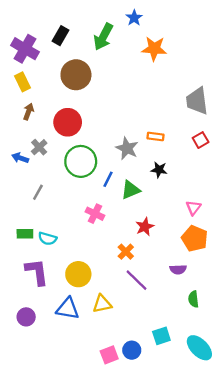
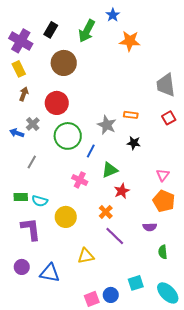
green triangle: (131, 190) -> (110, 170), moved
yellow circle: (78, 274) -> (66, 217), moved
blue triangle: (68, 309) -> (50, 273), moved

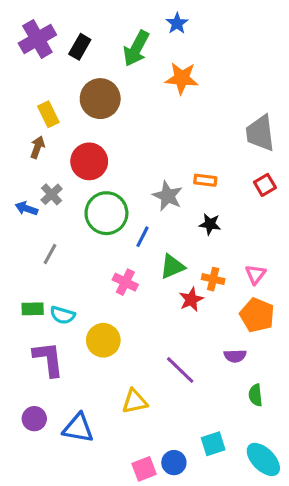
purple cross: (21, 41) -> (37, 39), moved, turned 30
orange star: (130, 41) -> (182, 78), moved
yellow rectangle: (19, 69) -> (48, 114), moved
orange cross: (106, 212) -> (213, 279), moved, turned -32

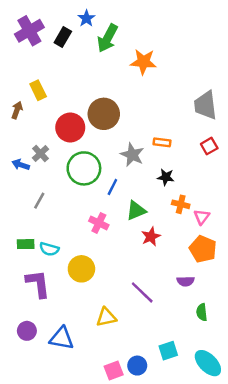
blue star: (177, 23) -> (86, 18), moved
brown circle: (100, 99) -> (104, 114), moved
brown arrow: (37, 147) -> (17, 110), moved
orange cross: (213, 279) -> (181, 204), moved

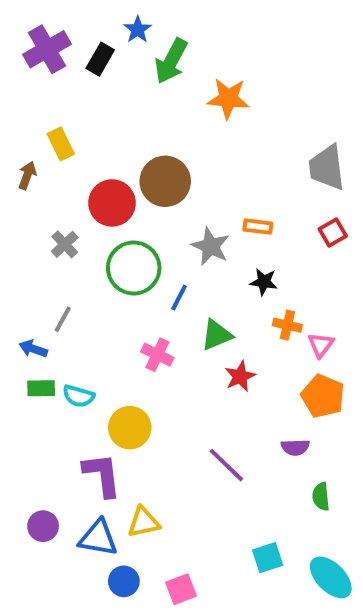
blue arrow: (21, 165) -> (33, 349), moved
purple L-shape: (38, 284) -> (102, 475), moved
yellow triangle: (106, 317) -> (144, 522), moved
blue circle: (137, 366) -> (124, 581), moved

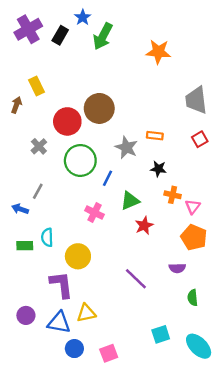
orange star: (228, 99) -> (158, 52), moved
green rectangle: (41, 388) -> (25, 246), moved
cyan semicircle: (79, 396) -> (47, 237), turned 72

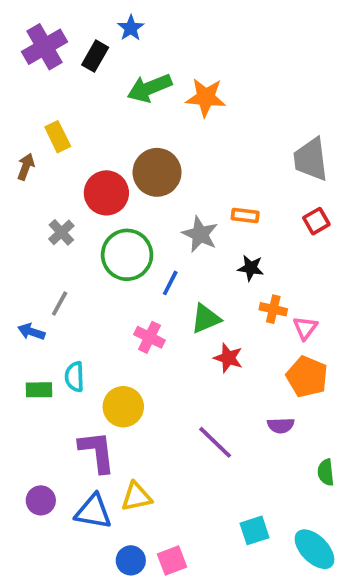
green arrow: (103, 36) -> (150, 88), moved, turned 40
orange star: (158, 52) -> (206, 97), moved
red star: (144, 226) -> (228, 358), turned -30
green semicircle: (193, 298) -> (326, 472), moved
blue circle: (74, 349) -> (131, 560), moved

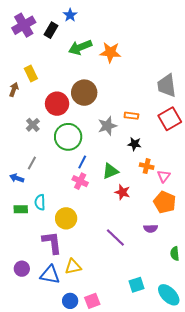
red square: (316, 221) -> (170, 119), size x1.6
gray star: (200, 234) -> (107, 126), turned 30
blue line: (170, 283) -> (82, 162), moved

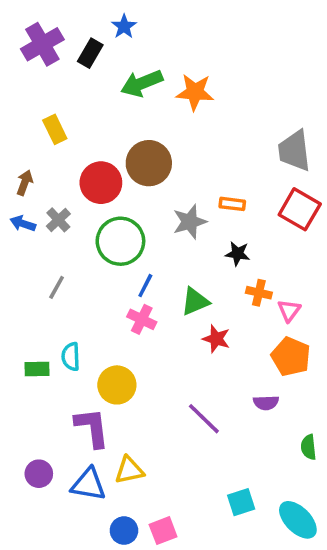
brown arrow: (14, 90) -> (25, 183), moved
red square: (170, 119) -> (300, 209), turned -30
blue arrow: (17, 178) -> (23, 223), moved

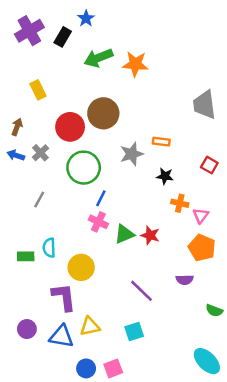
red square: (300, 209) -> (209, 165), moved, size x0.6
green triangle: (195, 302) -> (124, 234), moved
green semicircle: (309, 447) -> (214, 311), turned -63
cyan square: (241, 502) -> (134, 331), moved

